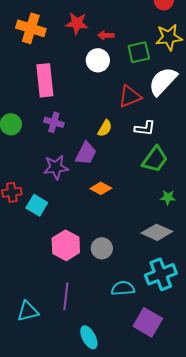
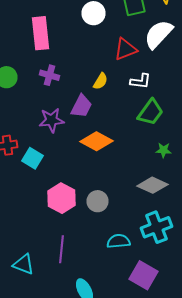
orange diamond: (101, 188) -> (96, 141), size x1.5
cyan triangle: (28, 311) -> (24, 264), turned 35

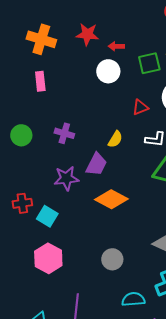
pink rectangle: (40, 33) -> (40, 81), moved, size x0.6
red triangle: (126, 49) -> (140, 107), size x0.7
pink hexagon: (62, 198) -> (48, 258), moved

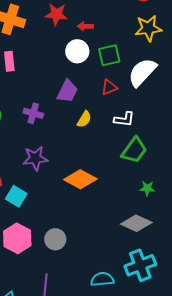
green square: (149, 63) -> (109, 55), moved
purple trapezoid: (96, 164) -> (67, 91), moved
gray circle: (112, 259) -> (55, 239), moved

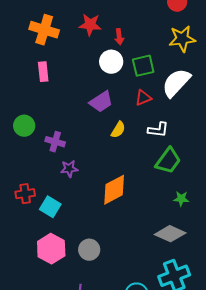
red arrow: (85, 26) -> (119, 37), turned -98
purple trapezoid: (67, 91) -> (101, 102), turned 30
purple cross: (33, 113) -> (55, 142), moved
purple star: (35, 158) -> (69, 169), size x0.7
orange diamond: (80, 179) -> (114, 190), turned -56

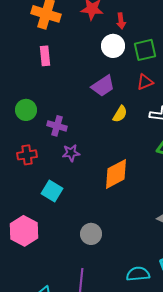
red cross: (25, 194) -> (27, 155), moved
pink hexagon: (51, 249) -> (24, 231), moved

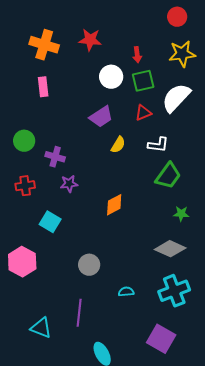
red arrow: (121, 21) -> (137, 55), moved
orange diamond: (116, 174) -> (114, 205), size x0.7
cyan semicircle: (138, 274) -> (126, 292), moved, size x0.7

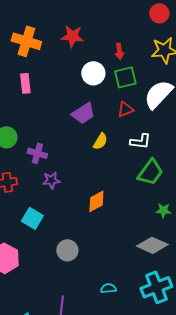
gray circle: (89, 265) -> (67, 250), moved

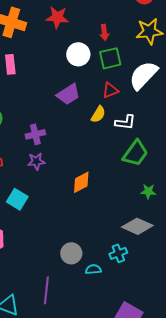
yellow semicircle: (100, 141) -> (98, 114), moved
purple cross: (37, 153) -> (35, 134), moved, turned -30
gray circle: (67, 250) -> (71, 253), moved
cyan cross: (156, 287) -> (118, 253), moved, size x0.6

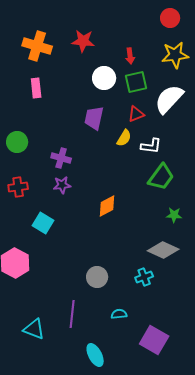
purple trapezoid: (68, 94) -> (94, 118), turned 135
purple cross: (35, 134) -> (61, 158), turned 30
cyan semicircle: (93, 269) -> (119, 314), moved

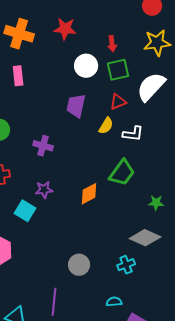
green trapezoid: (161, 177) -> (122, 173), moved
purple star: (62, 185) -> (44, 190), moved
cyan semicircle: (119, 314) -> (114, 302), moved

